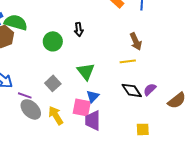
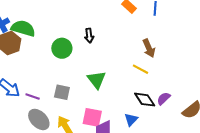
yellow line: (128, 61) -> (141, 69), turned 35
gray square: (53, 83) -> (62, 92), turned -35
purple line: (25, 95) -> (33, 96), moved
blue triangle: (93, 96) -> (131, 119), moved

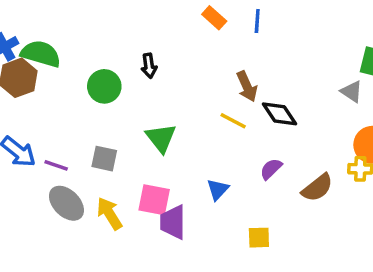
black diamond: (145, 100) -> (280, 114), moved
blue triangle: (131, 119) -> (218, 189), moved

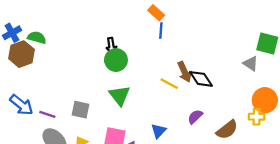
blue line: (257, 21) -> (161, 30), moved
green semicircle: (41, 54) -> (37, 38), size x0.7
green circle: (104, 86) -> (116, 60), moved
brown arrow: (247, 86) -> (185, 72), moved

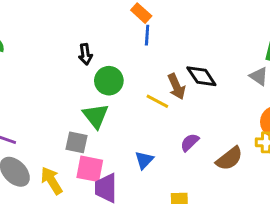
green circle: (116, 60) -> (109, 81), moved
black diamond: (201, 79) -> (201, 76), moved
gray square: (81, 110) -> (77, 142), moved

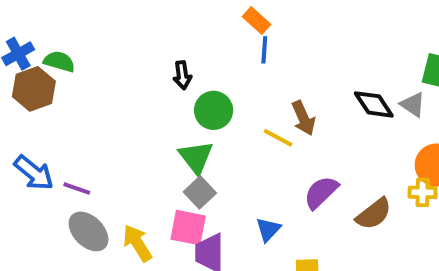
black diamond: (201, 76) -> (374, 104), moved
gray square: (77, 142) -> (200, 192), moved, turned 35
purple semicircle: (190, 142) -> (321, 192), size x1.4
blue triangle: (144, 160) -> (268, 230), moved

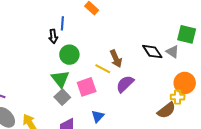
blue line: (264, 50) -> (62, 23), moved
purple semicircle: (321, 192) -> (125, 84), moved
brown semicircle: (374, 214) -> (166, 110), moved
pink square: (188, 228) -> (87, 87), moved, turned -30

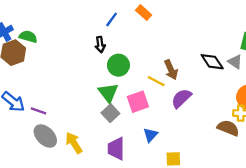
blue line: (62, 23) -> (112, 19), moved, turned 32
brown semicircle: (166, 110) -> (228, 128), turned -120

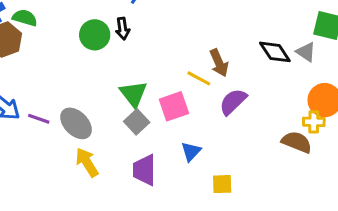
green circle: (118, 65) -> (95, 35), moved
gray ellipse: (45, 136) -> (76, 123), moved

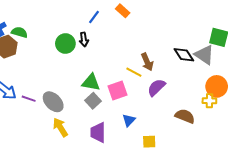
gray triangle: (306, 52) -> (204, 55), size x1.5
green triangle: (134, 94) -> (91, 82), turned -42
brown semicircle: (297, 142) -> (185, 116), moved

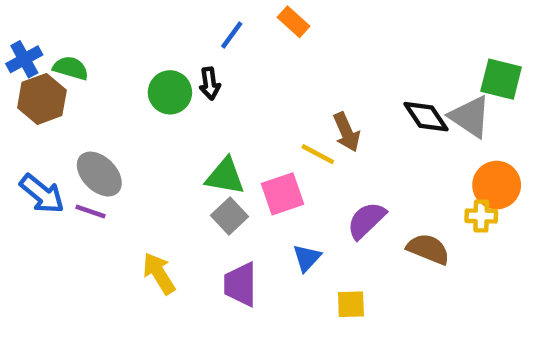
purple semicircle: (156, 87) -> (366, 220), moved
gray ellipse: (53, 102) -> (99, 174), moved

